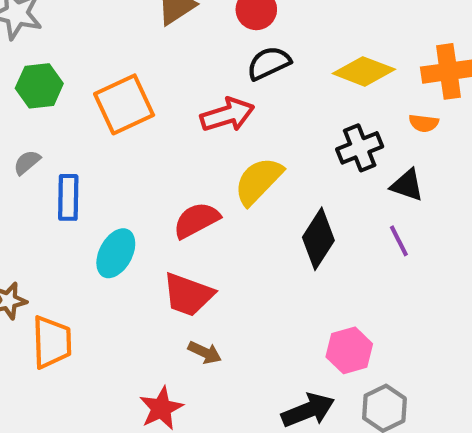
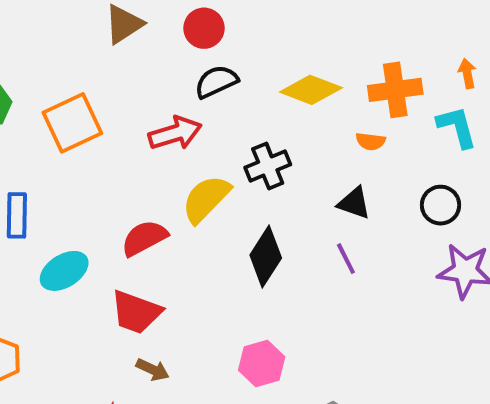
black cross: (360, 148) -> (268, 166), moved
cyan ellipse: (116, 253) -> (64, 271), turned 30
pink hexagon: (349, 350) -> (262, 363), moved

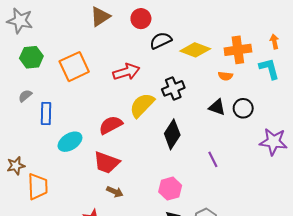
black semicircle: (216, 82) -> (161, 40), moved
black circle: (441, 205) -> (243, 108), moved
purple line: (346, 259) -> (213, 159), moved

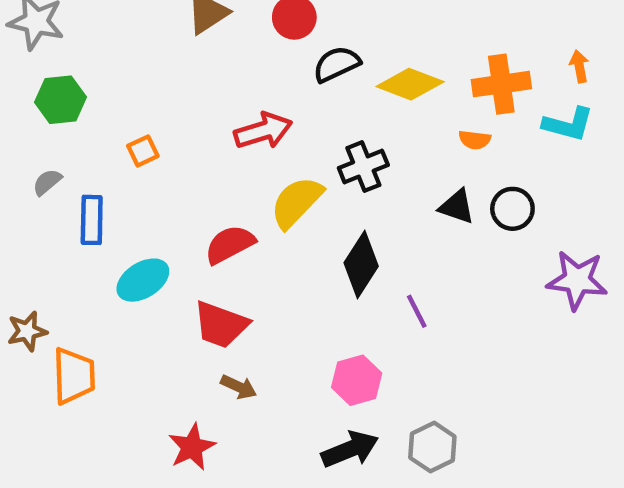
orange square: (74, 67) -> (143, 151), moved, size x0.5
cyan L-shape: (269, 69) -> (568, 124), turned 120
purple line: (213, 159) -> (417, 311), moved

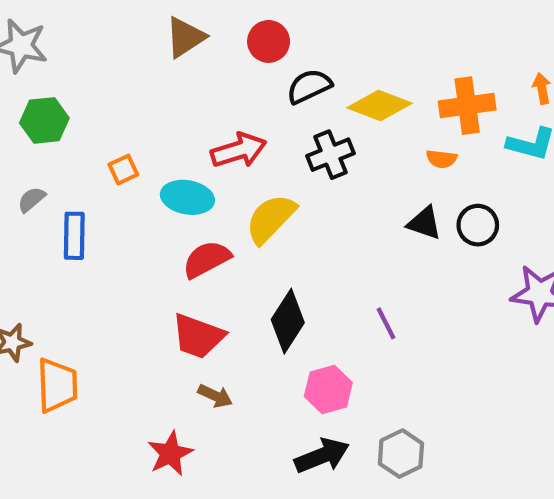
black cross: (363, 166) -> (330, 155), moved
black diamond: (361, 264) -> (288, 321), moved
cyan ellipse: (143, 280) -> (187, 197), moved, turned 42

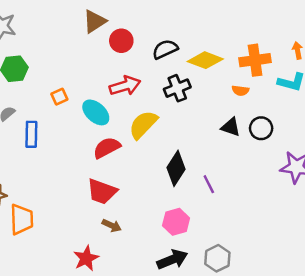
red circle: (269, 41) -> (121, 41), moved
cyan ellipse: (187, 197) -> (96, 112), turned 32
black diamond: (288, 321) -> (176, 168), moved

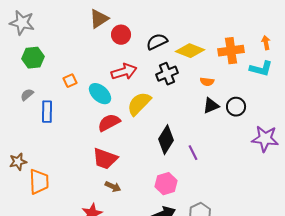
orange semicircle: (240, 91) -> (207, 82), moved
black triangle: (231, 127) -> (211, 106), turned -42

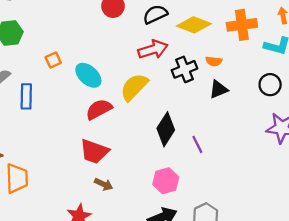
red arrow: (124, 72) -> (153, 49), moved
black cross: (167, 74) -> (184, 69), moved
black circle: (236, 107) -> (270, 85), moved

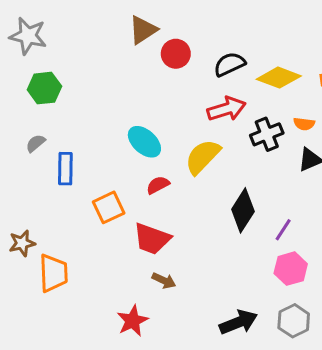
orange square: (53, 60) -> (109, 207), moved, size x1.5
red semicircle: (99, 109) -> (158, 185), size x0.7
purple line: (197, 144) -> (283, 230), turned 60
pink hexagon: (166, 181) -> (291, 269), moved

